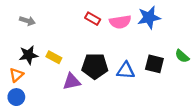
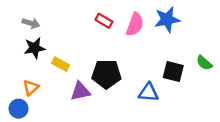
pink semicircle: (120, 22) -> (135, 24), turned -60
black star: (28, 55) -> (35, 48), moved
blue triangle: (126, 71) -> (148, 93), moved
orange triangle: (16, 75) -> (31, 88), moved

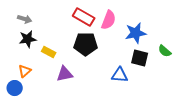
blue star: (167, 20) -> (136, 33), moved
red rectangle: (104, 21) -> (84, 17), size x1.5
black pentagon: (106, 74) -> (86, 44), moved

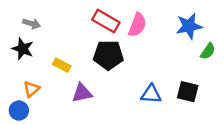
blue star: (136, 33) -> (189, 26), moved
black star: (28, 39) -> (23, 49), moved, turned 30
green semicircle: (165, 51) -> (208, 51), moved, turned -96
black square: (140, 58) -> (188, 92), moved

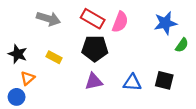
gray arrow: (31, 24) -> (49, 19), moved, size x1.5
black star: (23, 49) -> (18, 54), moved
purple triangle: (82, 93) -> (94, 82), moved

